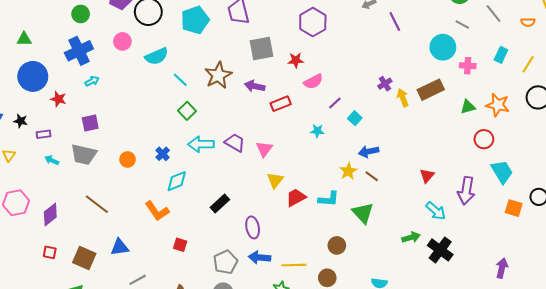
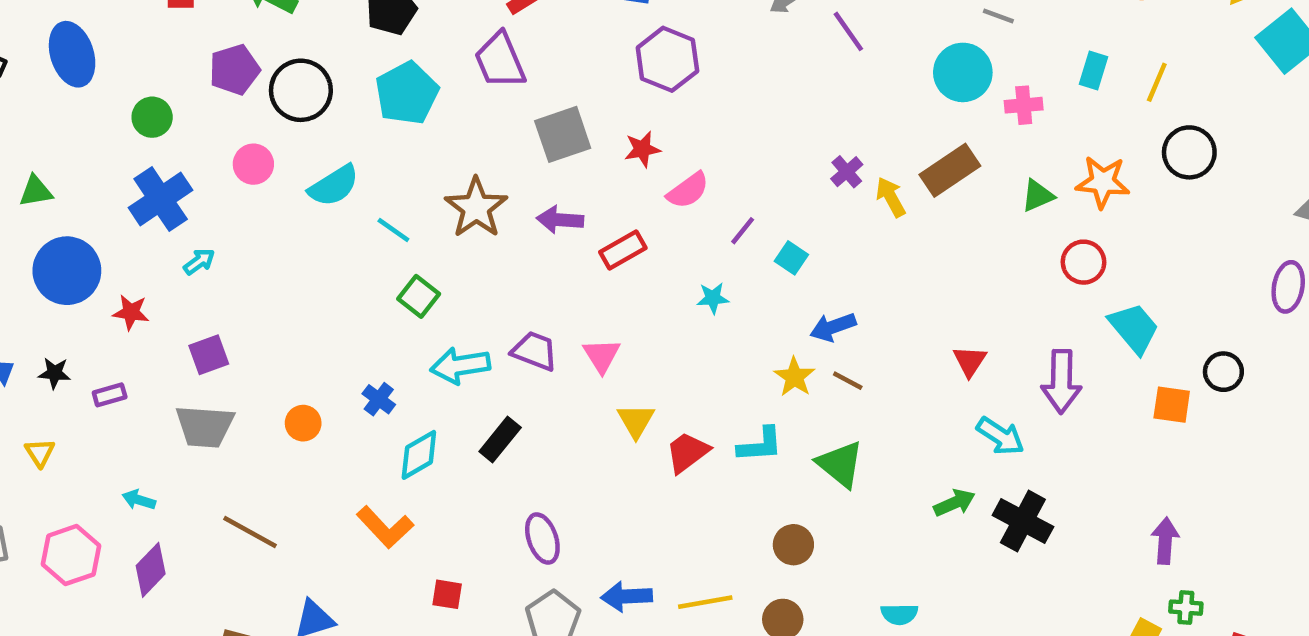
cyan arrow: (52, 160) -> (139, 500), moved
black rectangle: (220, 203) -> (500, 440), moved
purple ellipse: (253, 227) -> (542, 539), moved

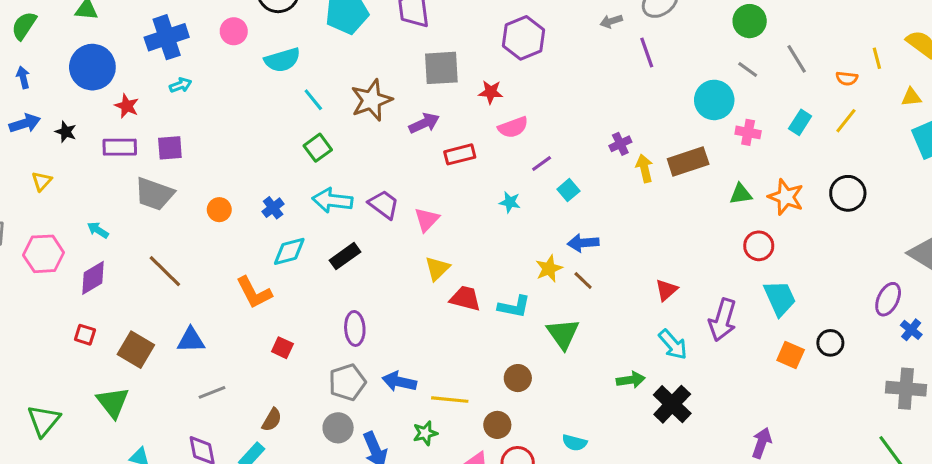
yellow line: (1157, 82) -> (846, 121), moved
purple arrow: (560, 220) -> (424, 123), turned 136
purple rectangle: (110, 395) -> (120, 147), moved, size x1.5
red trapezoid: (687, 452) -> (465, 298), turned 36

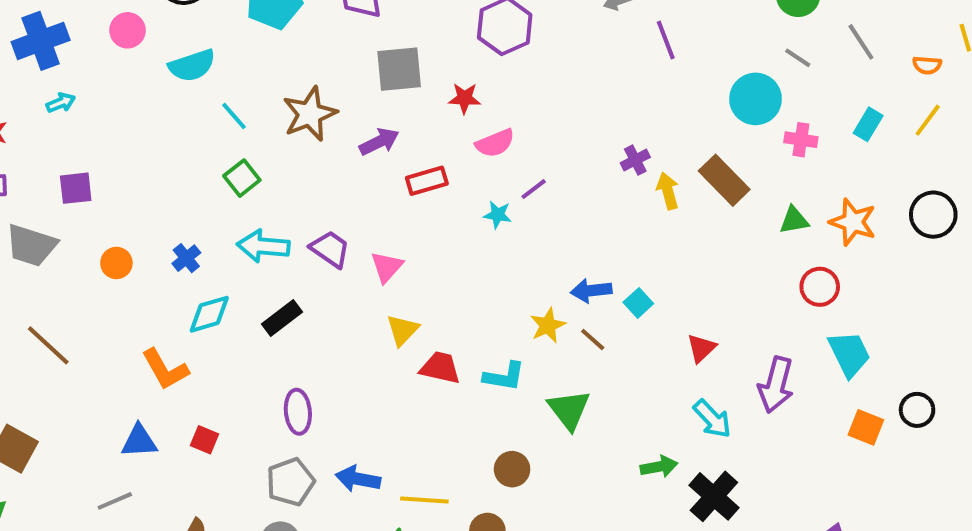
purple square: (170, 148) -> (76, 188), moved
brown rectangle: (688, 162) -> (724, 180), turned 66
cyan square: (568, 190) -> (638, 303), moved
cyan star: (510, 202) -> (498, 215), moved
blue triangle: (191, 340) -> (139, 441), moved

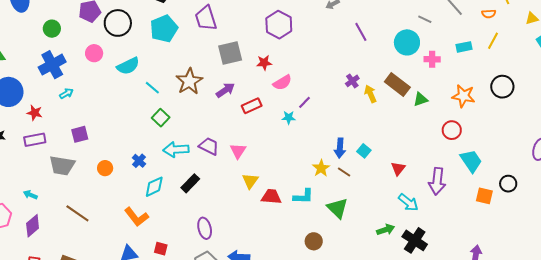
purple line: (666, 40) -> (361, 32), moved
cyan rectangle: (868, 124) -> (464, 47), turned 56
green triangle: (794, 220) -> (420, 99), moved
blue arrow: (591, 290) -> (340, 148), turned -72

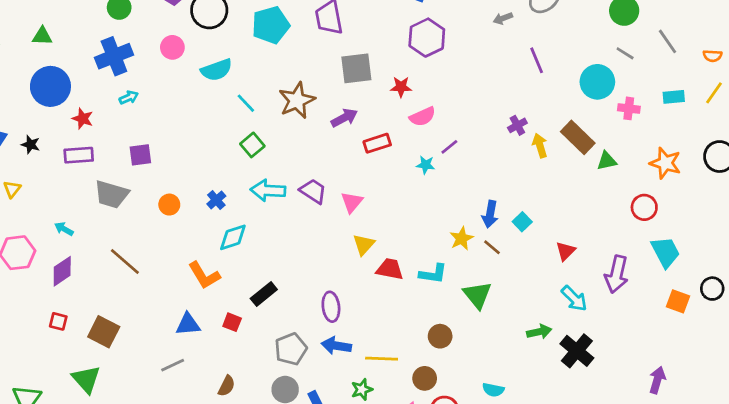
black rectangle: (190, 183) -> (264, 294), moved
purple ellipse: (205, 228) -> (331, 307), moved

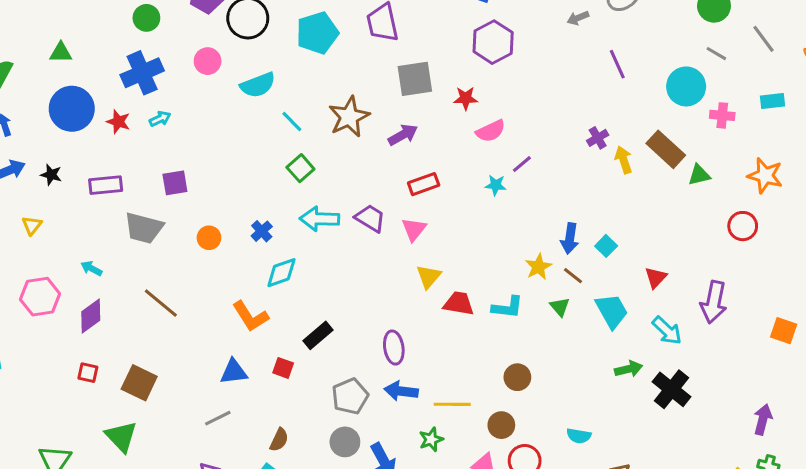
red star: (83, 119) -> (118, 122), moved
red rectangle: (377, 143) -> (424, 184), moved
cyan trapezoid: (665, 252) -> (612, 311), moved
green triangle: (477, 295) -> (560, 307), moved, size x0.6

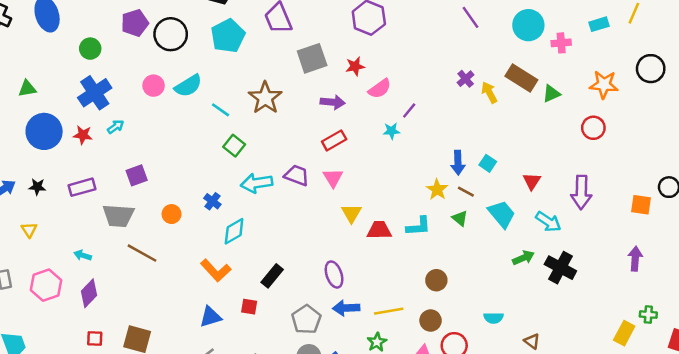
pink circle: (208, 61) -> (154, 86), moved
purple arrow: (403, 135) -> (333, 102), moved, turned 45
brown line: (161, 303) -> (142, 253), moved
purple arrow: (763, 420) -> (635, 259), moved

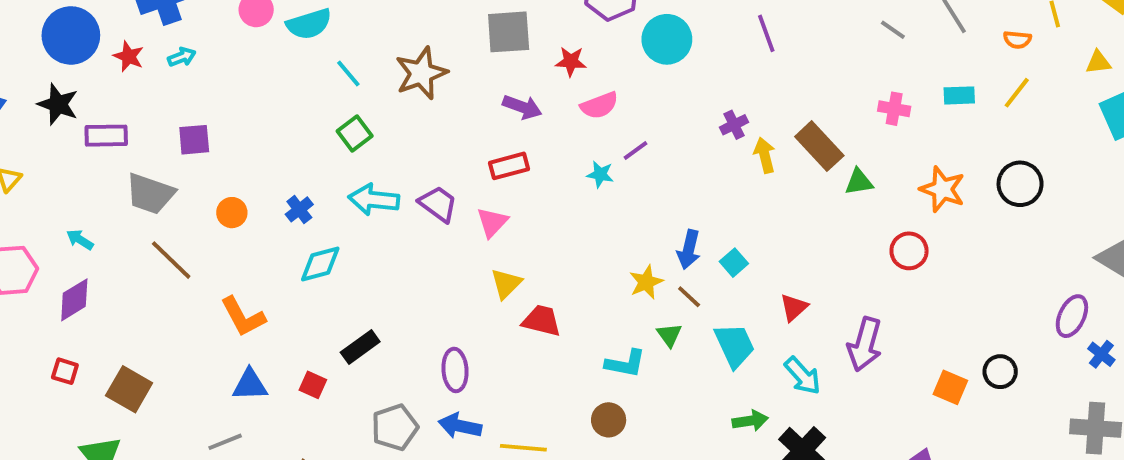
cyan circle: (528, 25) -> (667, 39), moved
black star: (37, 187) -> (58, 104), moved, size x1.5
cyan L-shape: (418, 226) -> (625, 363), moved
orange L-shape: (216, 270) -> (243, 317), moved

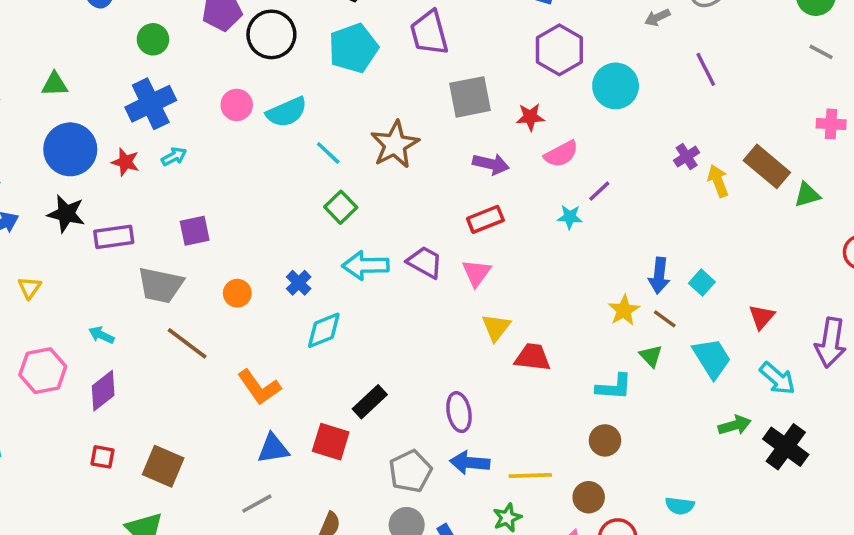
red square: (313, 385) -> (331, 442), size x1.5

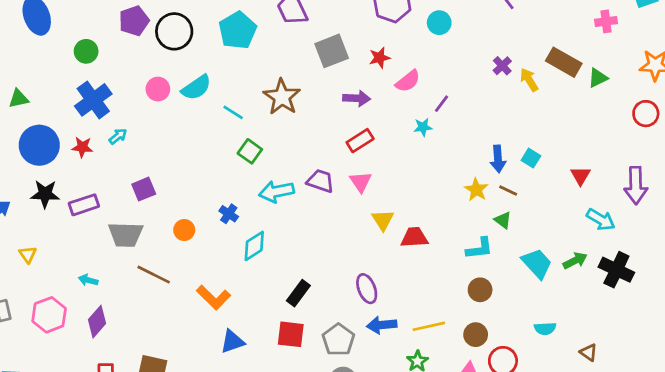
cyan circle: (616, 86) -> (439, 23), size x0.7
cyan trapezoid: (712, 358) -> (537, 263), moved
red square: (331, 442) -> (291, 334), moved

